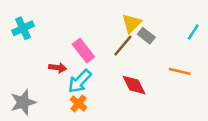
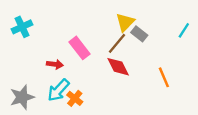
orange line: (180, 71) -> (164, 77), moved, turned 54
cyan arrow: (80, 81) -> (58, 90), moved
red diamond: (134, 85) -> (118, 67), moved

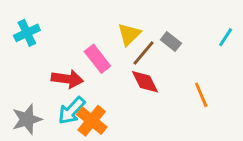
yellow triangle: (125, 22) -> (129, 34), moved
red arrow: (55, 64) -> (67, 79), size x1.5
orange cross: (75, 98) -> (92, 121), size x1.5

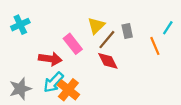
gray rectangle: (171, 42) -> (127, 31), turned 40
orange line: (201, 95) -> (155, 46), moved

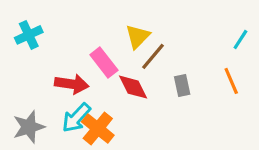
gray rectangle: (127, 31) -> (182, 86), moved
orange line: (155, 46) -> (231, 81), moved
red diamond: (108, 61) -> (133, 87), moved

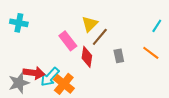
cyan cross: (29, 35) -> (19, 23), turned 36
orange line: (231, 81) -> (151, 53), turned -30
red arrow: (72, 84) -> (34, 73), moved
red diamond: (133, 87) -> (87, 57), turned 35

